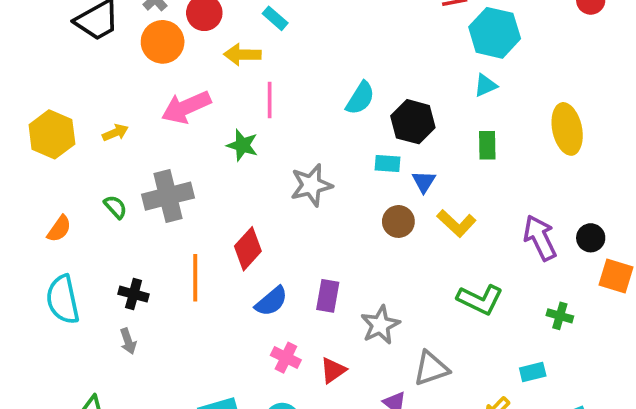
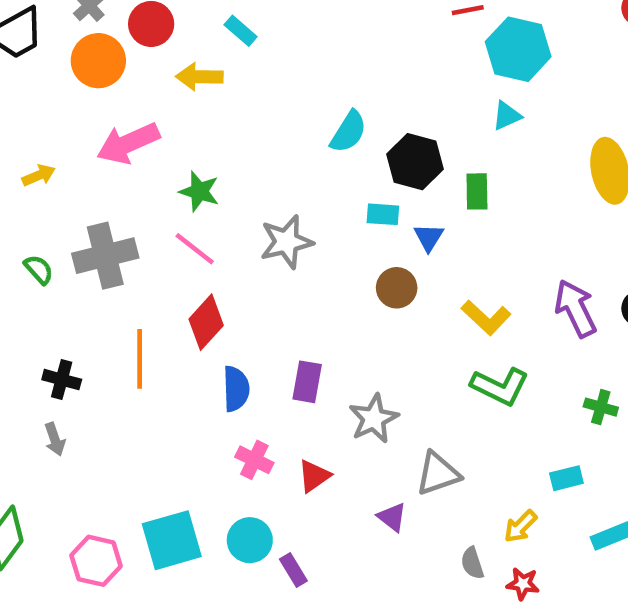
pink line: (270, 100) -> (195, 249), moved, turned -52
green rectangle: (487, 145) -> (477, 191), moved
yellow L-shape: (456, 223) -> (486, 318), moved
blue semicircle: (271, 301) -> (236, 389), turned -52

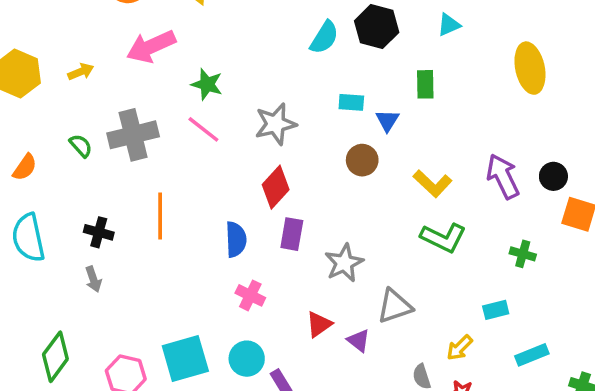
black hexagon: (415, 162) -> (377, 27), moved
red diamond: (206, 322) -> (276, 187), moved
red triangle: (314, 476) -> (319, 324), moved

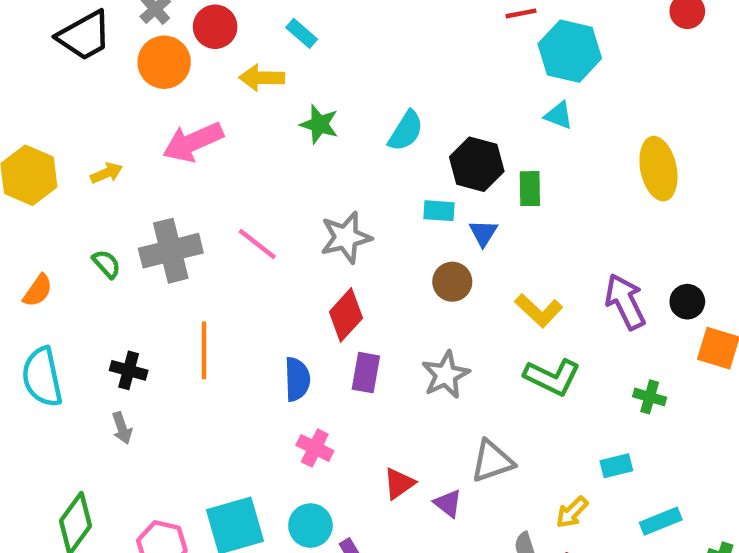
cyan triangle: (449, 25) -> (559, 115), turned 45
black hexagon: (377, 27) -> (477, 164), moved
green star: (207, 84) -> (319, 124), moved
gray star: (344, 263) -> (446, 375), moved

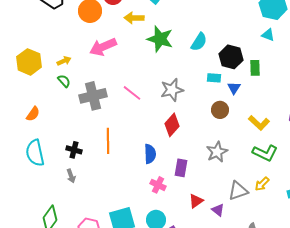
green star: (319, 124) -> (160, 39), size x1.5
green semicircle: (106, 264) -> (64, 81), moved
purple rectangle: (366, 373) -> (181, 168), moved
yellow arrow: (572, 512) -> (262, 184), moved

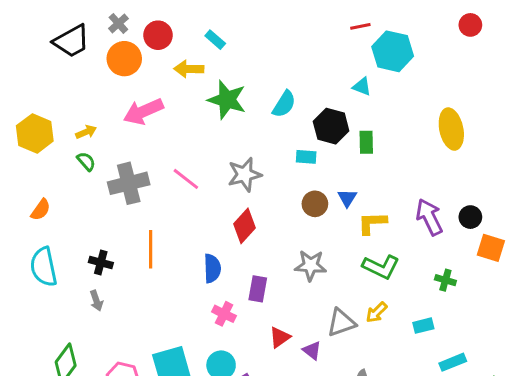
cyan triangle: (268, 35) -> (362, 87), moved
blue triangle: (234, 88) -> (347, 198), moved
yellow L-shape: (259, 123) -> (372, 223), turned 135
gray star: (217, 152) -> (311, 265), turned 30

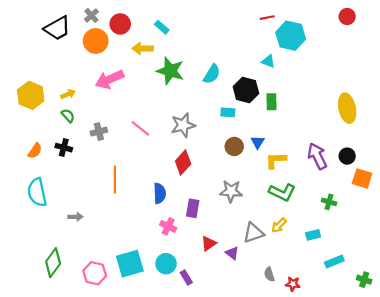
yellow ellipse: (451, 129) -> (347, 108), moved
gray cross: (129, 183) -> (99, 132), size x0.6
black cross: (101, 262) -> (64, 148), moved
gray arrow: (96, 301) -> (75, 217), turned -72

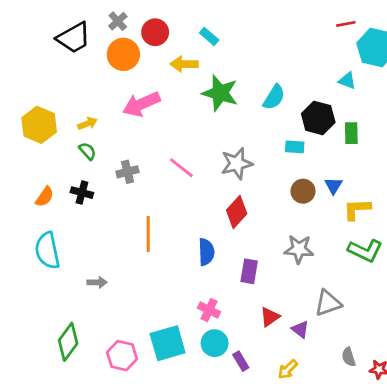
yellow arrow: (279, 225) -> (288, 369), moved
pink cross: (168, 226) -> (209, 310), moved

